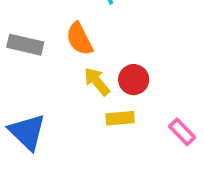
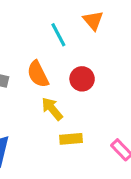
red circle: (134, 80) -> (82, 79), moved

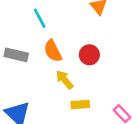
cyan line: (58, 35) -> (40, 18), moved

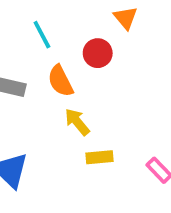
red circle: (89, 55) -> (98, 53), moved

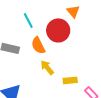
red circle: (98, 53) -> (58, 30), size x1.5
yellow rectangle: (100, 157) -> (70, 80), moved

